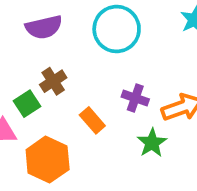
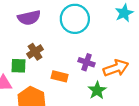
green square: (27, 104) -> (19, 66), turned 35
orange rectangle: (92, 120) -> (60, 76), turned -35

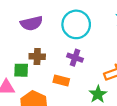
brown cross: (35, 52) -> (37, 56), turned 35
purple cross: (87, 62) -> (75, 58), moved

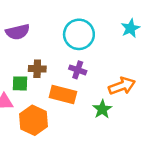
purple semicircle: (31, 23) -> (18, 32), moved
orange rectangle: (61, 81) -> (63, 94), size x1.5

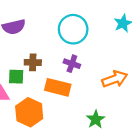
green star: (102, 109) -> (96, 119), moved

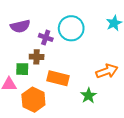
purple cross: (72, 64) -> (46, 37), moved
green star: (96, 119) -> (89, 96), moved

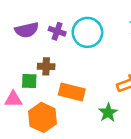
purple cross: (46, 37) -> (57, 31), moved

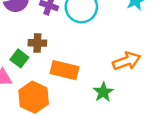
green square: (29, 81) -> (19, 58), turned 35

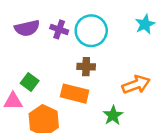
brown cross: (37, 43) -> (86, 67), moved

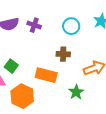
cyan circle: (91, 31) -> (71, 26), moved, size x0.7
brown cross: (86, 67) -> (63, 54), moved

